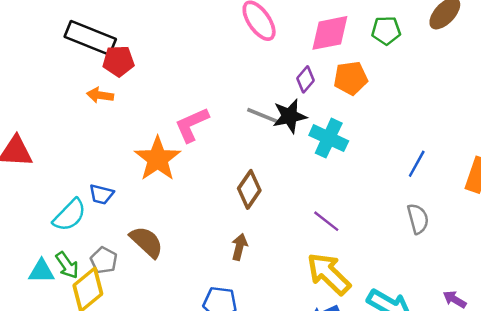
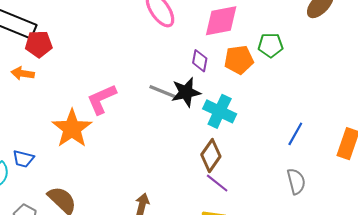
green pentagon: (386, 30) -> (271, 45), moved
purple diamond: (305, 79) -> (200, 61), turned -30
brown diamond: (249, 189) -> (211, 156), moved

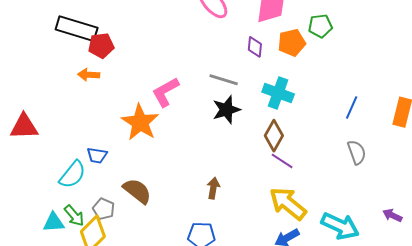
black star: (186, 92) -> (226, 110), moved

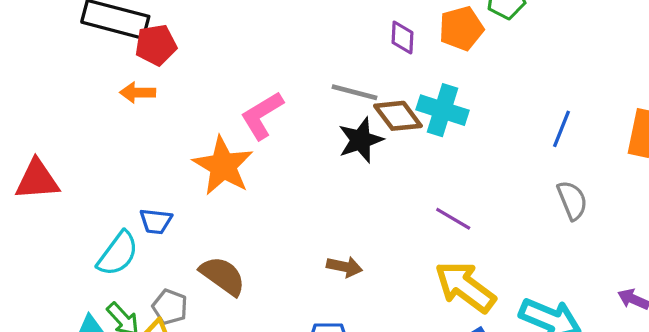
brown diamond: (274, 136) -> (398, 116), moved, turned -64
brown arrow: (213, 188) -> (344, 267), turned 95

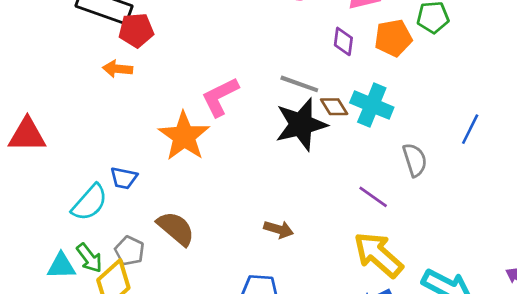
brown diamond: (398, 116) -> (334, 107), size x0.7
black star: (361, 140) -> (301, 124), size x1.4
gray semicircle: (572, 200) -> (415, 160), moved

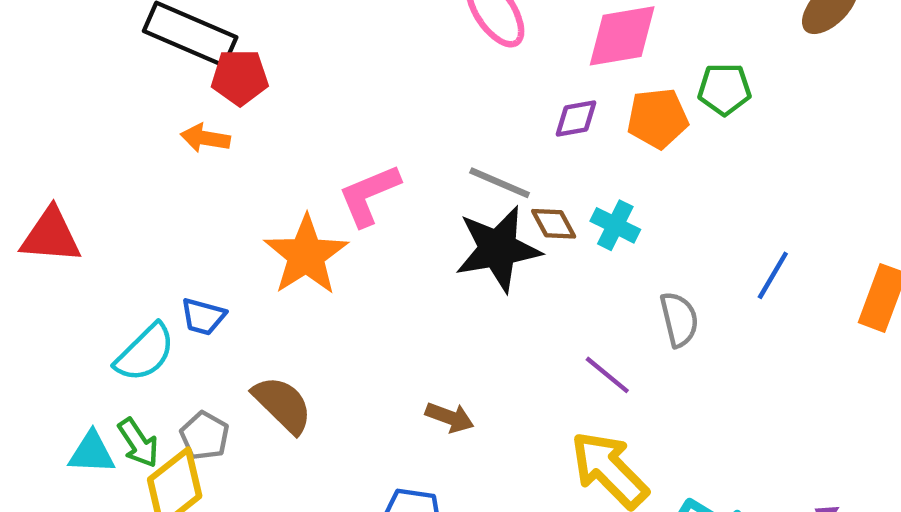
purple diamond: (343, 41) -> (576, 119), turned 68
cyan cross: (372, 105) -> (615, 225), size x0.7

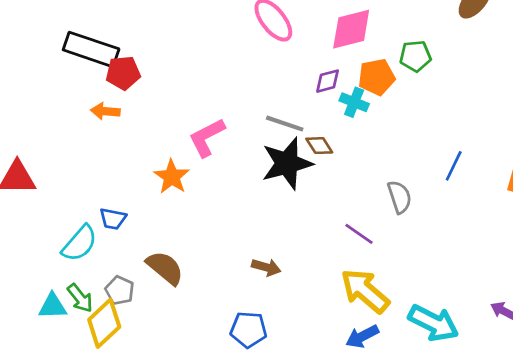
cyan cross: (615, 225) -> (354, 102), moved
orange star: (306, 255) -> (172, 177), size x0.7

